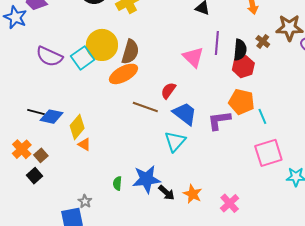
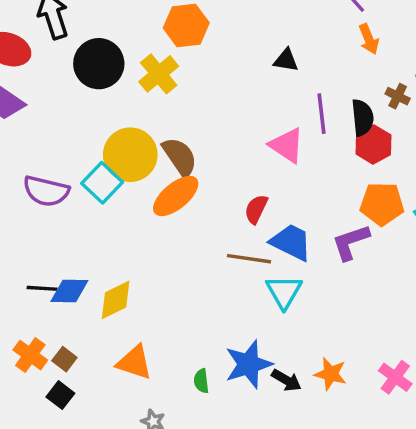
brown semicircle: (130, 52) -> (180, 157), turned -40
brown line: (145, 107) -> (249, 259), moved
yellow diamond: (77, 127) -> (116, 300), turned 35
orange triangle: (84, 144) -> (134, 362), moved, size x1.6

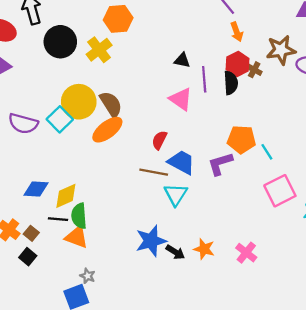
black triangle: (286, 60) -> (182, 60), moved
red hexagon: (373, 145) -> (238, 64), moved
black line: (42, 288) -> (58, 219), moved
green semicircle: (201, 381) -> (79, 216), moved, size x1.6

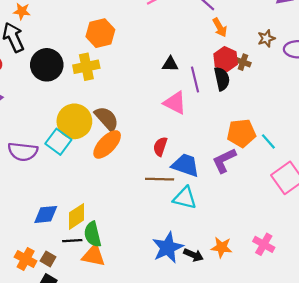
yellow cross: (99, 50) -> (86, 67), turned 35
brown star: (281, 50) -> (266, 38), size x0.6
cyan triangle: (176, 194) -> (185, 198), turned -40

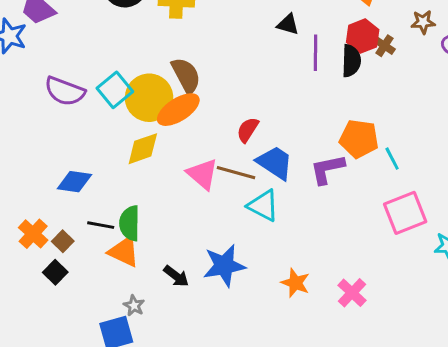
pink triangle: (175, 103) -> (203, 174), moved
yellow circle: (74, 121) -> (149, 98), moved
yellow diamond: (76, 216) -> (143, 149), moved
black arrow: (193, 255) -> (176, 276), moved

